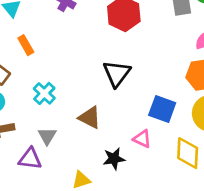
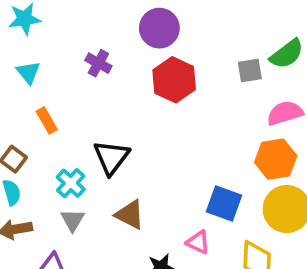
black triangle: (117, 74) -> (111, 157), moved
gray triangle: (47, 136) -> (73, 220), moved

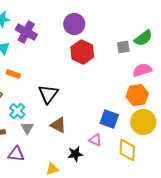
purple cross: (98, 63) -> (26, 32), moved, size x1.5
orange rectangle: (47, 120) -> (13, 74), turned -40
cyan cross: (71, 183) -> (17, 111), moved

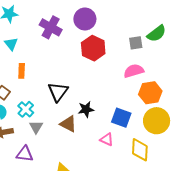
purple cross: (26, 32) -> (51, 27), moved
pink semicircle: (142, 70) -> (134, 71), moved
orange rectangle: (13, 74) -> (22, 71), turned 72
black star: (75, 154) -> (86, 109), moved

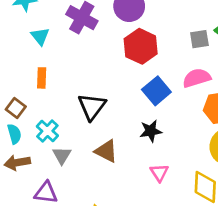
cyan triangle: (11, 44) -> (40, 36), moved
black star: (86, 109) -> (151, 131), moved
blue square: (121, 118) -> (156, 91), moved, turned 30
pink triangle: (107, 139) -> (159, 173), turned 32

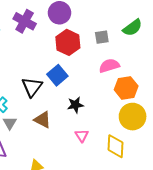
gray square: (199, 39) -> (102, 37), moved
blue square: (156, 91) -> (57, 75), moved

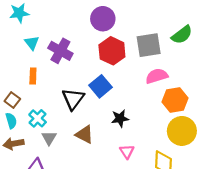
purple cross: (25, 21) -> (60, 51), moved
gray square: (102, 37) -> (149, 45), size x1.6

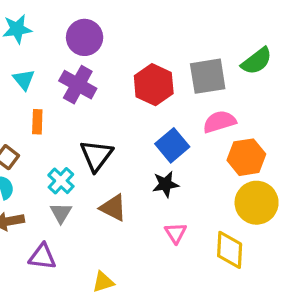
purple circle: (103, 19) -> (85, 37), moved
cyan triangle: (32, 43) -> (24, 80), moved
blue square: (101, 86) -> (172, 145), moved
cyan cross: (38, 118) -> (61, 181), moved

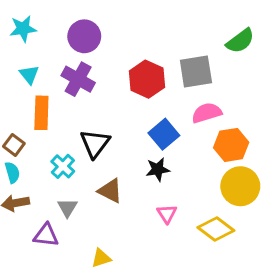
green semicircle: (257, 61) -> (240, 41), moved
orange rectangle: (37, 122) -> (41, 113), size x1.5
gray triangle: (61, 213) -> (67, 208), moved
yellow diamond: (230, 250) -> (216, 229), turned -56

